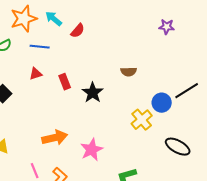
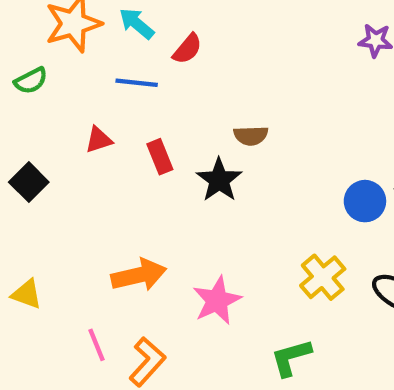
blue line: (40, 47) -> (137, 83), moved
brown semicircle: (129, 72) -> (251, 136), moved
yellow cross: (142, 120) -> (323, 277), moved

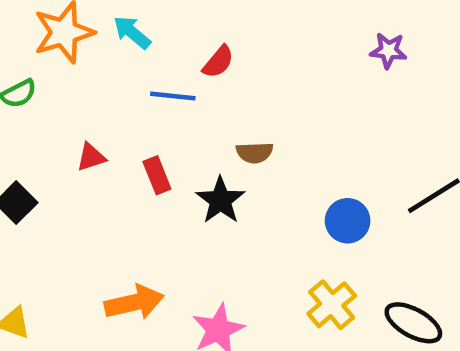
red semicircle: (187, 49) -> (218, 62), moved
blue line: (137, 83) -> (173, 96), moved
blue circle: (365, 201) -> (348, 221), moved

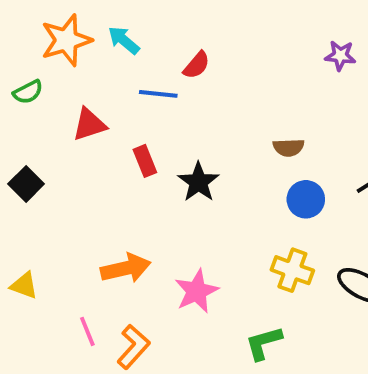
brown semicircle: (255, 153) -> (289, 148), moved
red triangle: (91, 157) -> (89, 125), moved, size x1.4
yellow cross: (332, 305) -> (292, 270), turned -30

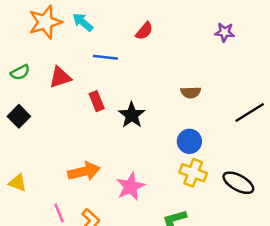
red semicircle: (197, 65) -> (144, 31), moved
green semicircle: (28, 92) -> (20, 72), moved
blue circle: (306, 199) -> (189, 141), moved

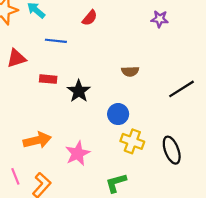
red rectangle: (97, 101) -> (48, 79), turned -63
blue circle: (189, 141) -> (118, 114), moved
black ellipse: (238, 183) -> (172, 150), turned 40

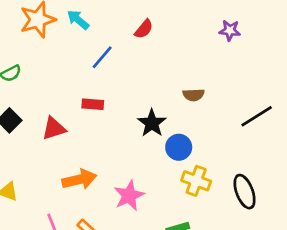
blue line: (56, 41) -> (102, 57), turned -55
red triangle: (16, 58) -> (54, 128), moved
black star: (79, 91) -> (152, 123), moved

